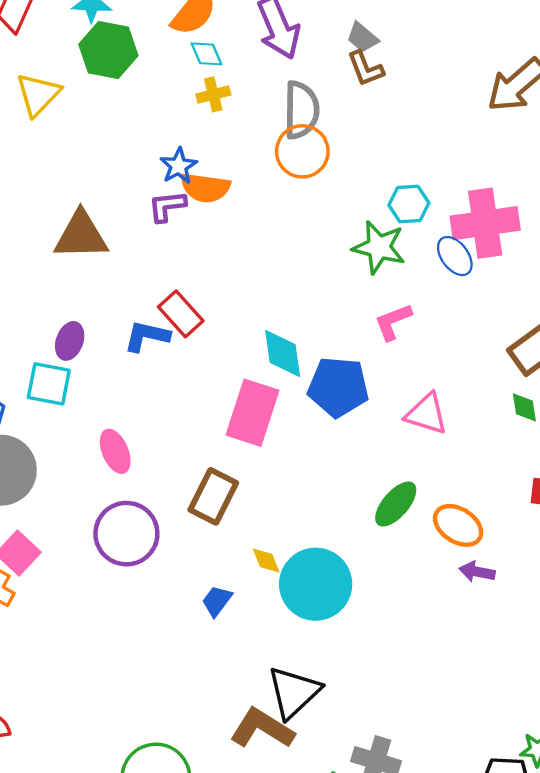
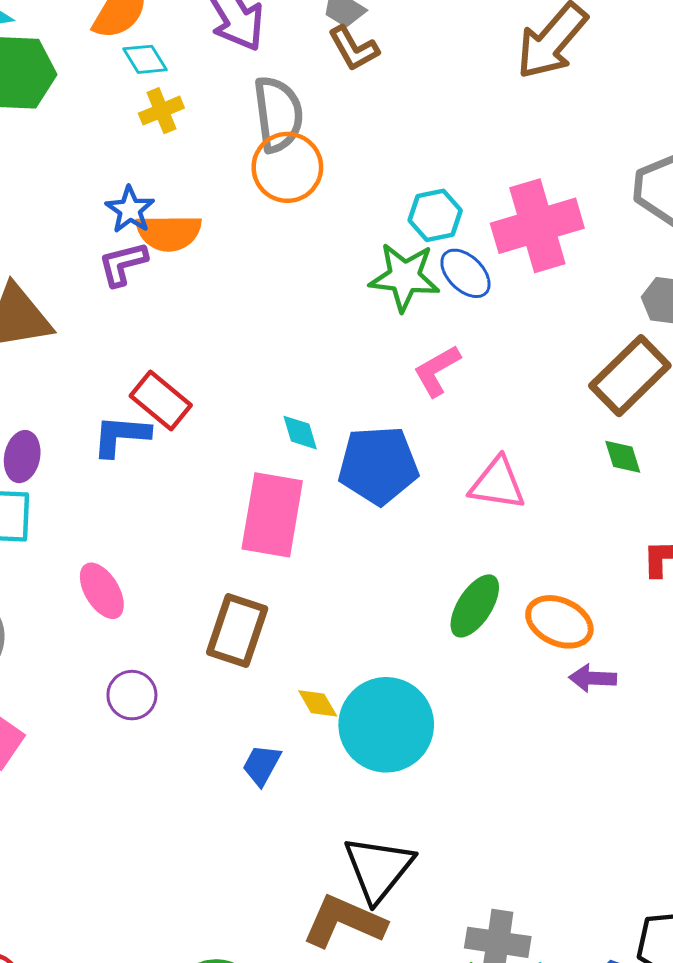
blue ellipse: (455, 256) -> (465, 273), moved
cyan diamond: (283, 353) -> (300, 433), size x0.6
purple circle: (126, 534) -> (132, 695), size x0.6

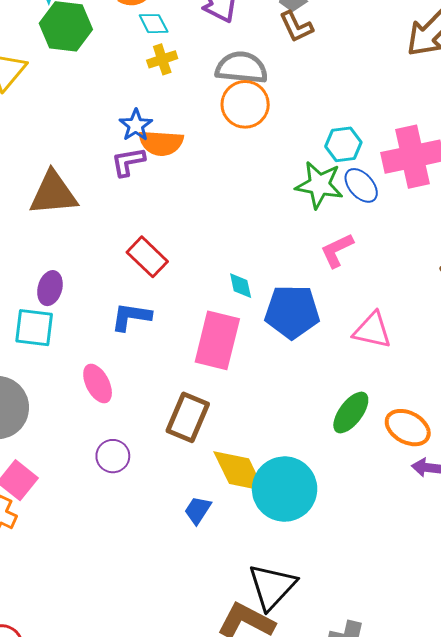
gray semicircle: (278, 114) -> (242, 68), turned -81
blue L-shape: (121, 436) -> (131, 317), moved
yellow diamond: (318, 703) -> (239, 471), size x2.0

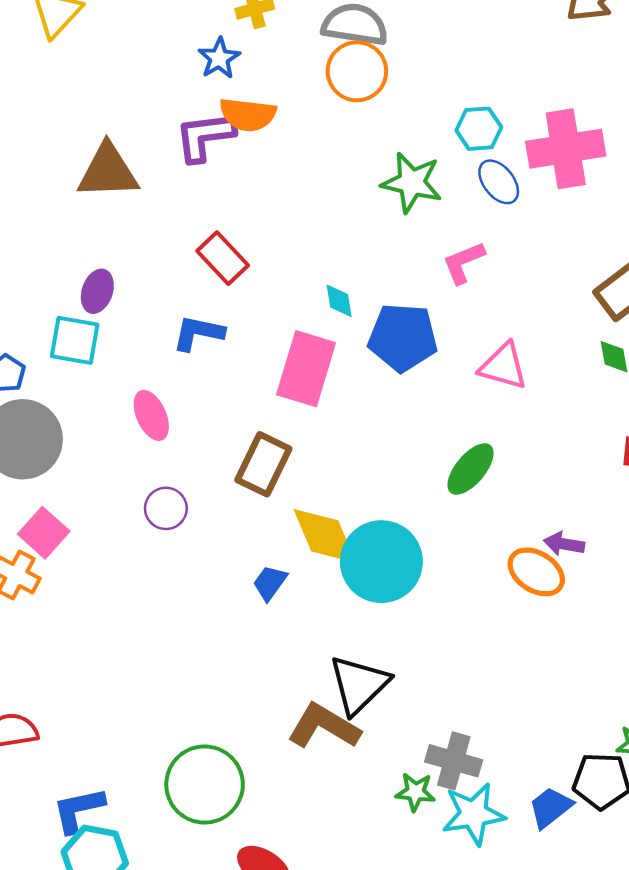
blue star: (136, 125) -> (219, 58), moved
purple L-shape: (128, 162) -> (205, 136), size x1.4
green star: (319, 185) -> (412, 183), moved
orange ellipse: (408, 428) -> (536, 572), moved

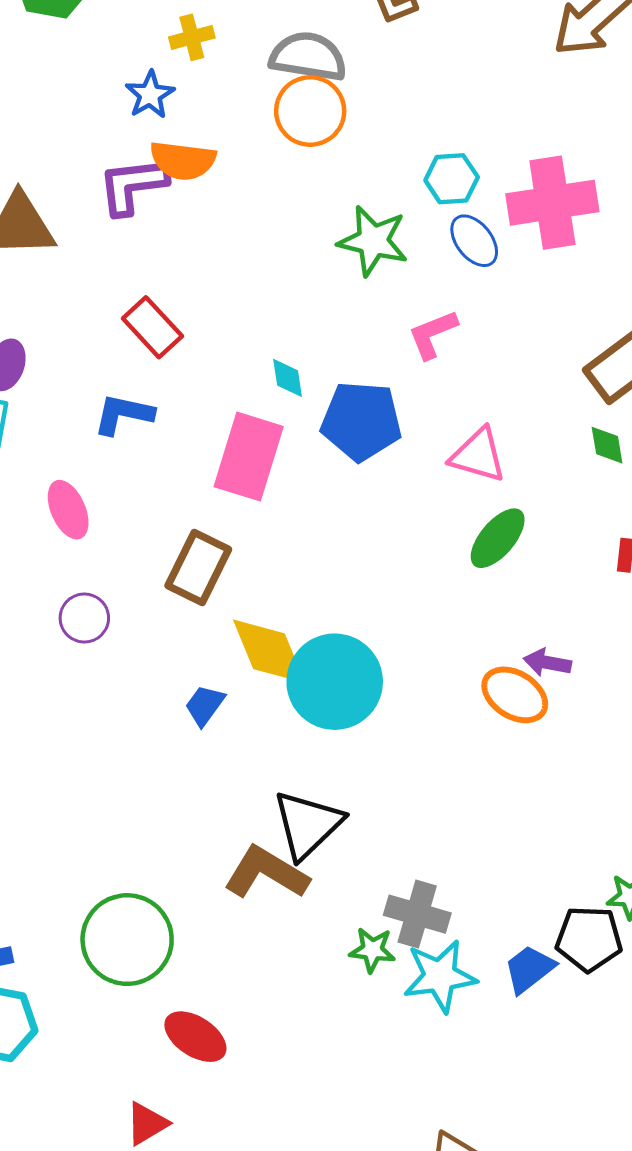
green ellipse: (470, 469) -> (498, 538), moved

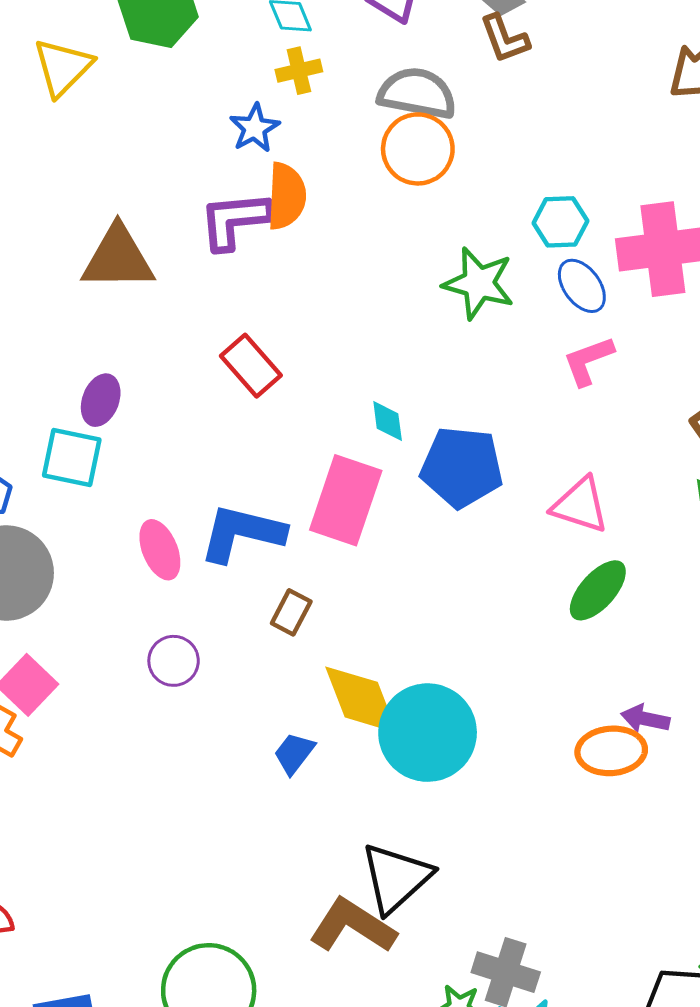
orange semicircle: (183, 160) -> (286, 196), turned -96
pink L-shape: (433, 334) -> (588, 361), moved
blue L-shape: (123, 414) -> (242, 533), moved, size x1.4
brown rectangle: (198, 568) -> (291, 612), size x0.6
orange ellipse: (515, 695) -> (611, 751), turned -38

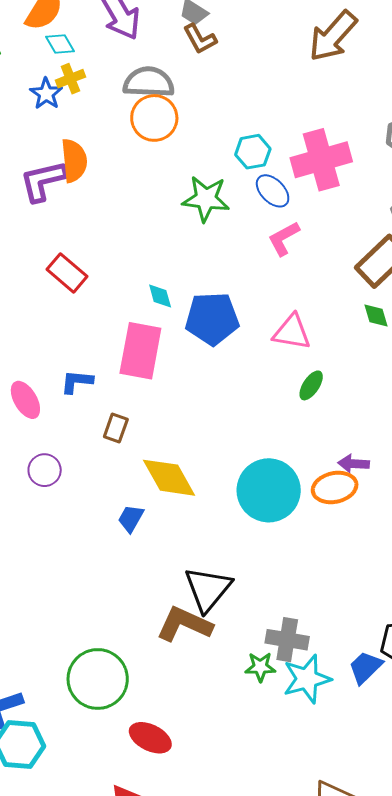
blue star: (255, 128) -> (46, 94), moved
blue L-shape: (242, 533) -> (77, 382), size x0.6
green ellipse: (598, 590) -> (311, 385), size x0.7
cyan circle: (428, 733) -> (269, 490), moved

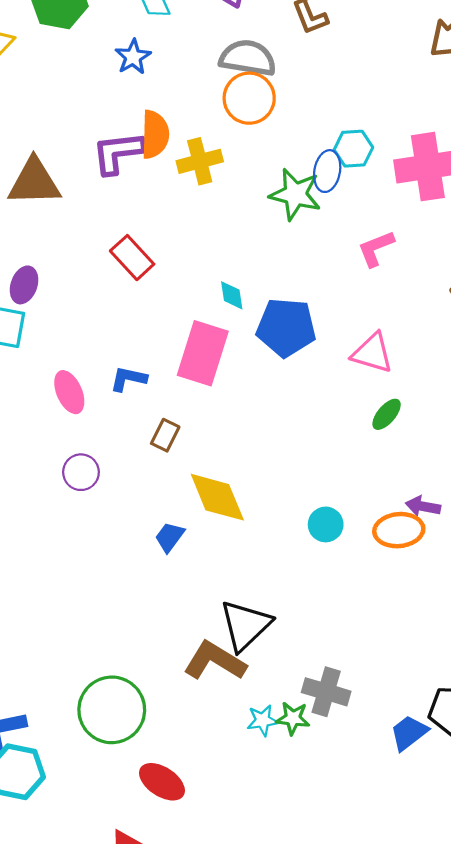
yellow cross: (70, 79) -> (200, 161), moved, size x1.4
blue ellipse: (273, 191) -> (327, 171), moved, turned 48
cyan circle: (269, 490) -> (326, 524), size x0.5
cyan star: (307, 679) -> (263, 720), moved, size x0.6

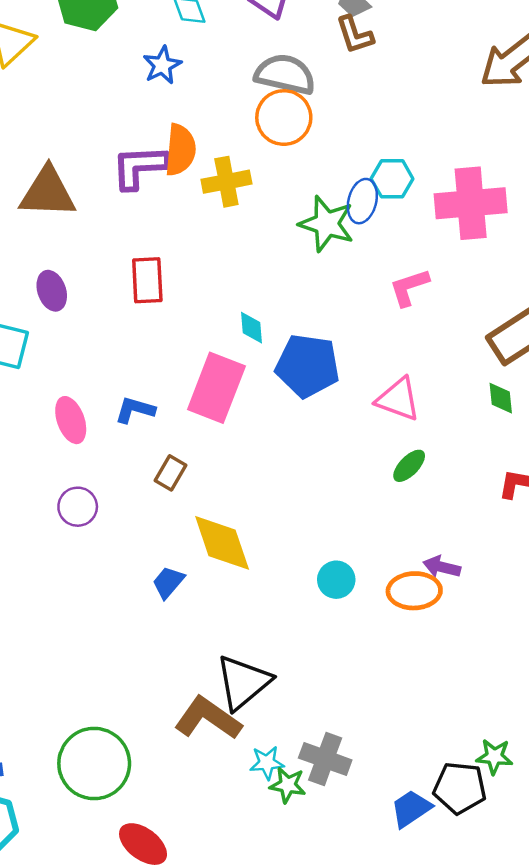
red rectangle: (132, 258) -> (147, 280), turned 36
purple ellipse: (24, 285) -> (52, 291), moved, turned -42
cyan star: (263, 720) -> (267, 763), moved

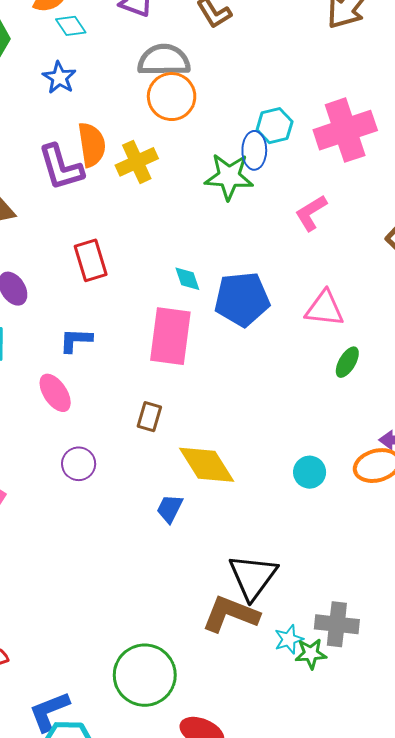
purple L-shape: (139, 167) -> (61, 167), turned -90
blue L-shape: (135, 410) -> (76, 340), moved

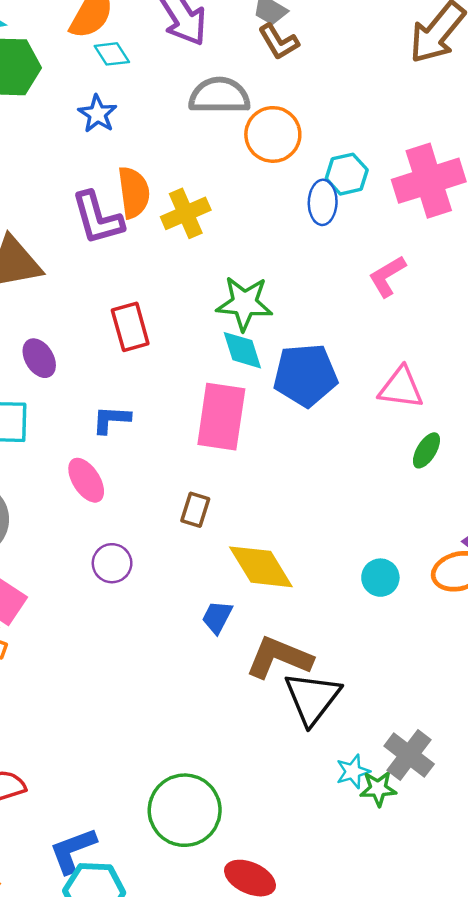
orange circle: (172, 97) -> (273, 134), moved
green star: (229, 177) -> (244, 303), moved
cyan diamond: (187, 279) -> (242, 350), size x1.4
brown L-shape: (231, 614) -> (279, 658), moved
gray cross: (337, 624) -> (409, 755), turned 30

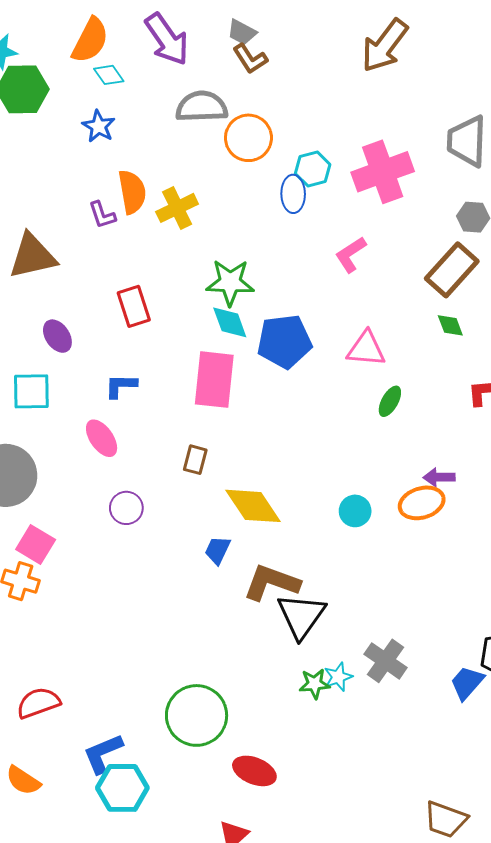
purple L-shape: (97, 218) -> (102, 215), size x0.6
green star: (378, 789) -> (315, 684), moved

